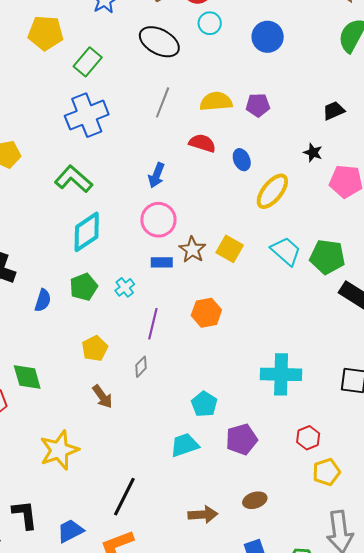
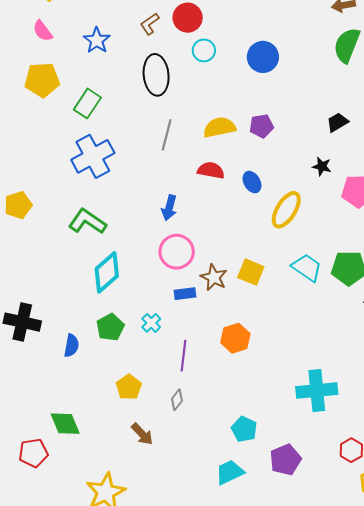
black ellipse: (159, 42) -> (156, 75), turned 63

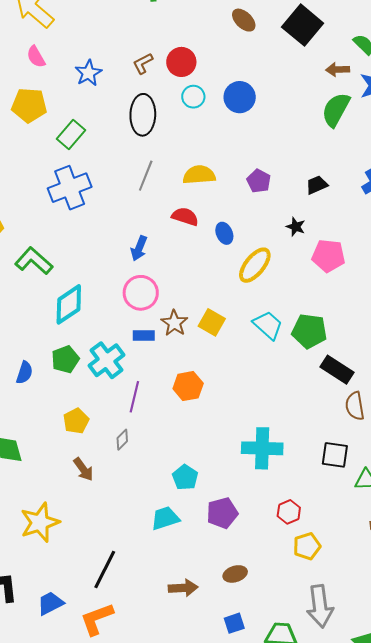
blue circle: (263, 57) -> (240, 97), moved
purple pentagon: (262, 126) -> (259, 181), moved, turned 30
green L-shape: (87, 221) -> (34, 261), moved
cyan cross: (151, 323) -> (107, 360), size x1.8

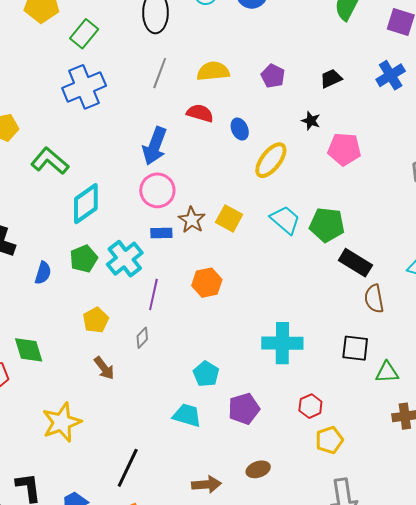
blue arrow: (139, 248) -> (155, 146), size x1.5
cyan trapezoid: (165, 518) -> (187, 415), turned 36

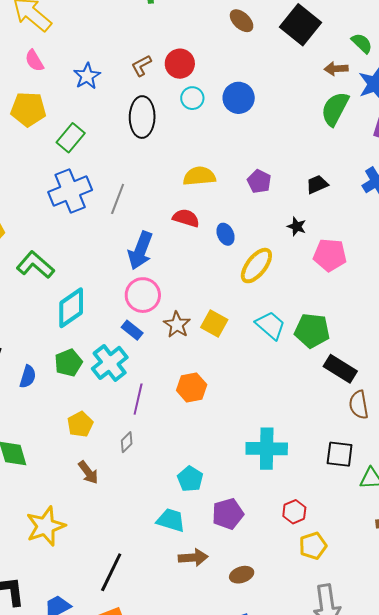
gray line: (160, 73) -> (118, 199), moved
blue rectangle: (161, 233) -> (132, 330), moved, turned 40
brown arrow: (206, 484) -> (193, 558), moved

